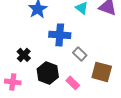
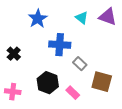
black cross: (24, 55) -> (14, 54), moved

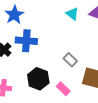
blue star: (38, 19) -> (14, 15), moved
blue cross: (60, 45) -> (26, 41), moved

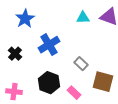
cyan triangle: (72, 14) -> (83, 18), turned -40
blue cross: (26, 41) -> (49, 45), moved, turned -35

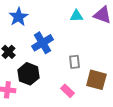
gray rectangle: (81, 64) -> (74, 62), turned 40
black hexagon: (49, 83) -> (28, 74), moved

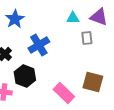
gray rectangle: (74, 62) -> (87, 38), moved
pink rectangle: (67, 91) -> (64, 93), size x1.5

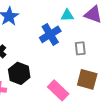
gray rectangle: (87, 38) -> (80, 48), moved
blue cross: (39, 45) -> (50, 34), moved

